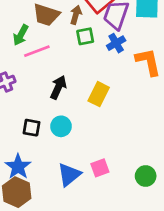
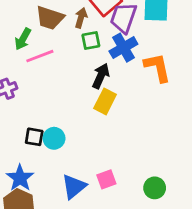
blue cross: (116, 43) -> (123, 48), size x1.4
black arrow: (58, 87) -> (101, 76), moved
cyan circle: (61, 126) -> (54, 138), moved

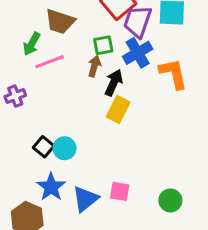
brown arrow: (81, 18) -> (94, 66), moved
black square: (34, 137) -> (44, 147), turned 30
blue star: (20, 178) -> (51, 187), moved
pink square: (106, 179) -> (120, 191), turned 30

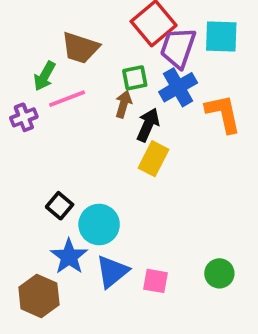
purple cross: (15, 96) -> (24, 117), moved
cyan circle: (64, 148) -> (99, 225), moved, size x1.4
pink square: (120, 191) -> (155, 281), moved

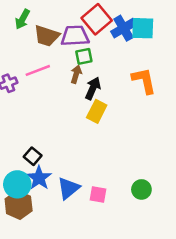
purple trapezoid: (178, 48) -> (75, 36), moved, turned 68
green arrow: (45, 76) -> (22, 19), moved
blue cross: (178, 87) -> (124, 28), moved
black square: (60, 206) -> (33, 156), moved
cyan circle: (99, 225) -> (17, 184), moved

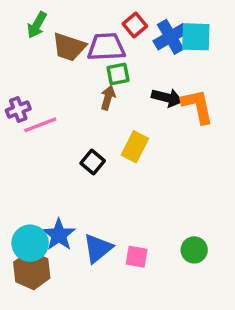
red square: (97, 19) -> (135, 25), size x0.6
pink line: (38, 70) -> (40, 125), moved
black arrow: (93, 88) -> (167, 98), moved, turned 80
black square: (33, 156) -> (93, 162), moved

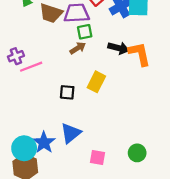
brown arrow: (108, 98) -> (78, 48), turned 42
black square: (93, 162) -> (67, 92), turned -35
blue triangle: (98, 248) -> (71, 133), moved

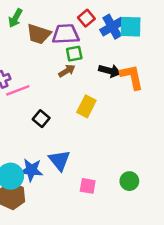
black square: (67, 92) -> (41, 119), moved, turned 35
blue triangle: (71, 133) -> (59, 160), turned -30
blue star: (44, 142) -> (31, 170), turned -30

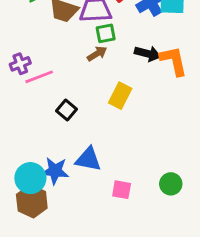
blue triangle: (59, 160) -> (88, 159), turned -40

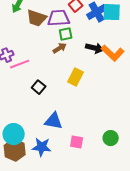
orange L-shape: (174, 61) -> (113, 53), turned 145
blue star: (55, 171) -> (42, 147), moved

